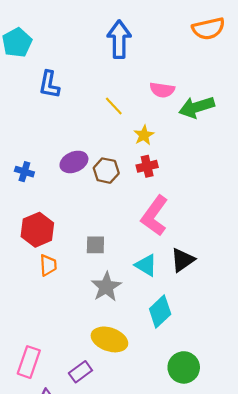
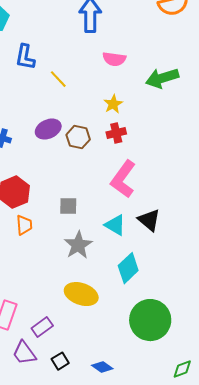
pink semicircle: (162, 90) -> (114, 59), moved
yellow line: (114, 106) -> (58, 79), moved
black triangle: (183, 260) -> (149, 220), turned -45
green circle: (184, 367) -> (150, 320), size x1.4
purple rectangle: (80, 372) -> (42, 327), moved

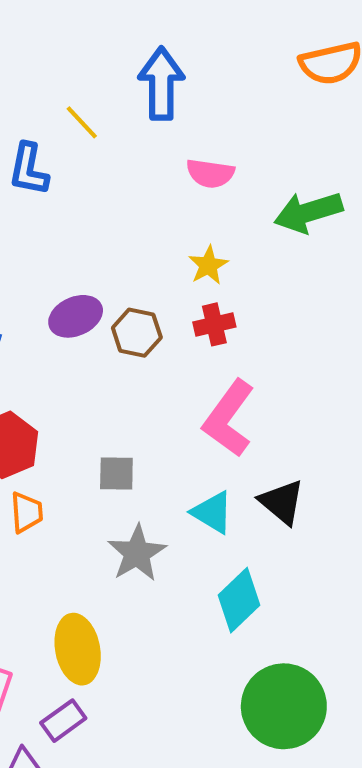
yellow line: (58, 79) -> (82, 122), moved
yellow ellipse: (81, 294) -> (78, 649), moved, turned 60

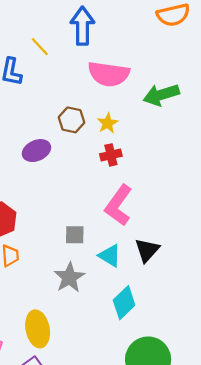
pink semicircle: (210, 173) -> (109, 74), size x1.6
brown hexagon: (137, 333) -> (71, 120), moved
gray square: (116, 474) -> (75, 235), moved
black triangle: (282, 502) -> (147, 250), turned 32

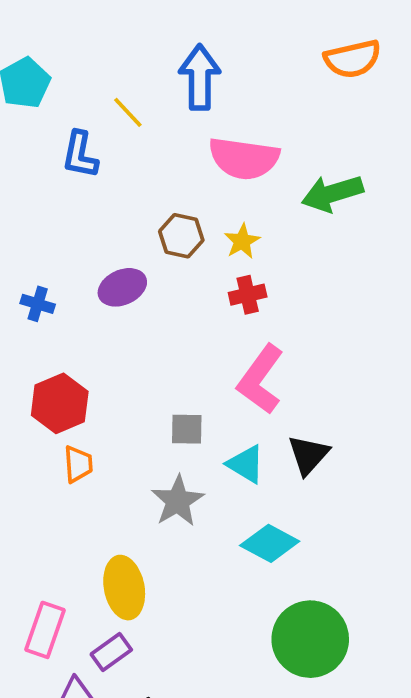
cyan diamond: (124, 303) -> (270, 543), turned 72

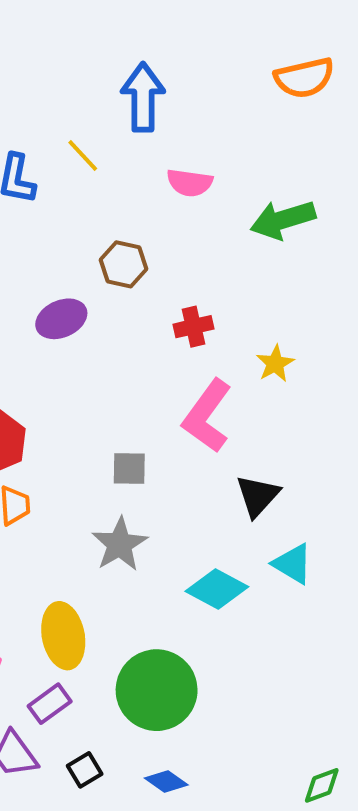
yellow line: (128, 112) -> (83, 156), moved
pink semicircle: (244, 158) -> (190, 183), size x0.6
yellow star: (242, 241) -> (275, 364), moved
cyan triangle: (246, 464) -> (293, 564), moved
green circle: (310, 639) -> (157, 690), moved

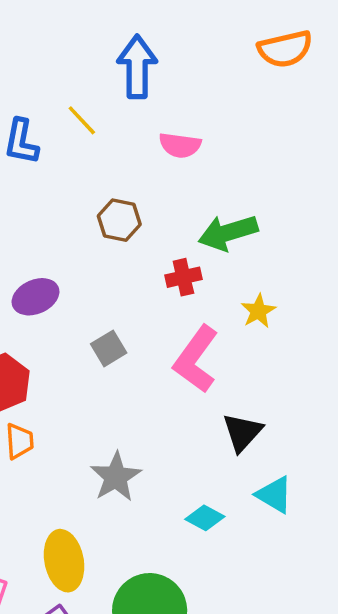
green arrow: (283, 220) -> (228, 233), moved
purple ellipse: (61, 319) -> (35, 297), moved
gray square: (129, 469) -> (109, 348), moved, turned -32
cyan diamond: (217, 589) -> (205, 518), size x0.7

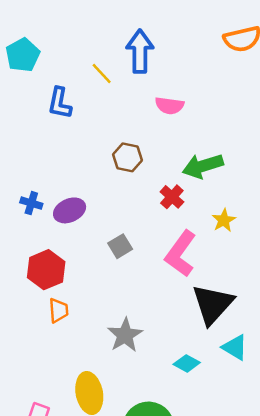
yellow line: (82, 120) -> (102, 73), moved
red cross: (183, 277) -> (172, 197), turned -35
black triangle: (242, 432) -> (213, 304), size x1.5

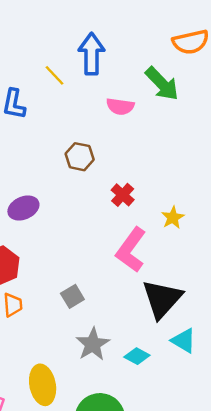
green arrow: (203, 166) -> (162, 84), moved, turned -117
gray square: (120, 246) -> (72, 296), moved
gray star: (125, 335) -> (93, 344), moved

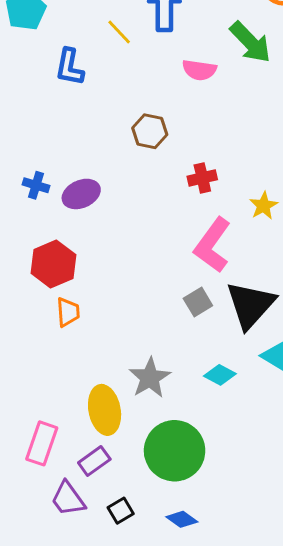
red cross: (123, 195) -> (202, 178), turned 35
gray square: (72, 296) -> (198, 302), moved
gray star: (93, 344) -> (150, 378), moved

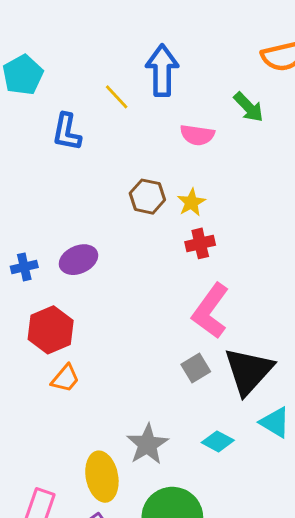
green arrow: (250, 42) -> (249, 107), size x0.7
blue cross: (36, 185) -> (24, 267), moved, turned -30
yellow star: (264, 206) -> (191, 202), moved
orange trapezoid: (68, 312) -> (65, 378), turned 44

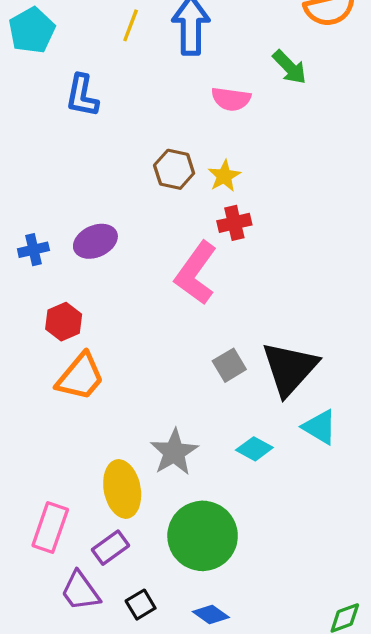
yellow line: (117, 97) -> (131, 25), moved, turned 64
pink L-shape: (210, 311) -> (196, 273), moved
red hexagon: (51, 330) -> (64, 322), size x0.7
orange trapezoid: (65, 378) -> (80, 377), size x1.5

